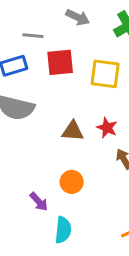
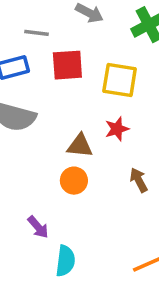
red star: (107, 128) -> (117, 129), moved, turned 30
orange circle: (72, 182) -> (74, 181), moved

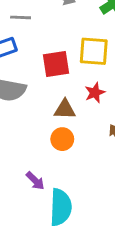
red square: (67, 65) -> (56, 64), moved
cyan semicircle: (65, 261) -> (61, 207), size x1.4

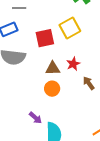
yellow square: (94, 51) -> (70, 28), turned -30
red star: (95, 93) -> (73, 64), moved

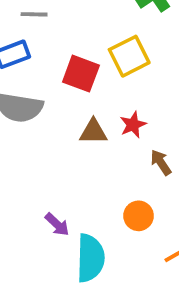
red square: (45, 38) -> (81, 74), turned 30
orange circle: (52, 89) -> (139, 216), moved

